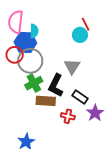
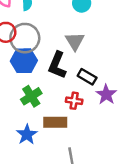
blue hexagon: (25, 42) -> (24, 61), moved
green cross: (34, 83) -> (31, 96), moved
brown rectangle: (46, 101) -> (55, 122), moved

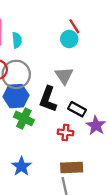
green cross: (31, 96) -> (24, 118), moved, turned -30
brown rectangle: (55, 122) -> (72, 168), moved

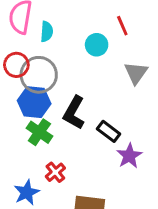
cyan circle: (69, 39) -> (97, 45), moved
gray triangle: (64, 76) -> (136, 73), moved
red cross: (65, 132) -> (55, 172), moved, turned 35

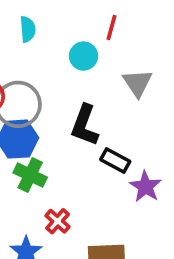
red line: (122, 26) -> (111, 28), turned 48
cyan semicircle: (47, 32) -> (28, 29), moved
black L-shape: (74, 113) -> (85, 125), moved

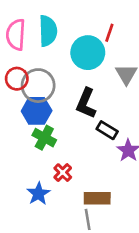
cyan semicircle: (28, 29) -> (48, 31), size x1.6
cyan circle: (83, 56) -> (88, 53), size x1.6

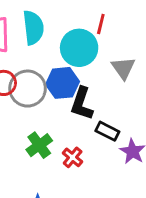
blue hexagon: (37, 111) -> (63, 83), moved
green cross: (44, 138) -> (39, 145), turned 30
red cross: (63, 173) -> (73, 157), moved

